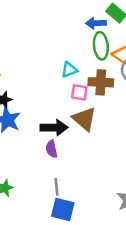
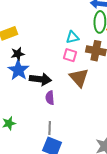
pink square: (79, 92) -> (70, 55), moved
black arrow: (54, 128) -> (40, 79), moved

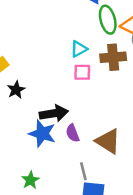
blue star: (18, 70) -> (42, 134), moved
brown triangle: (79, 78) -> (108, 141), moved

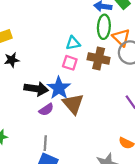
purple semicircle: (73, 133) -> (46, 110), turned -120
blue star: (42, 134) -> (59, 88), moved
brown triangle: (108, 141) -> (73, 104), moved

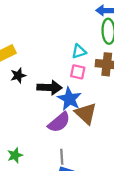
black arrow: (36, 89) -> (50, 87), moved
purple semicircle: (46, 110) -> (59, 122), size x1.5

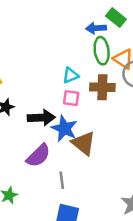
purple semicircle: (59, 122) -> (38, 156), moved
gray line: (62, 157) -> (62, 180), moved

